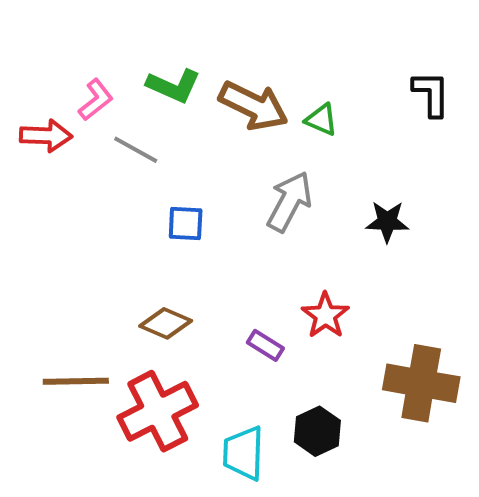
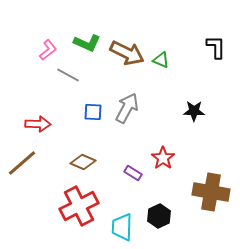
red arrow: (46, 136) -> (38, 124), moved
gray arrow: (289, 202) -> (127, 108), moved
brown line: (76, 381) -> (22, 163), moved, turned -40

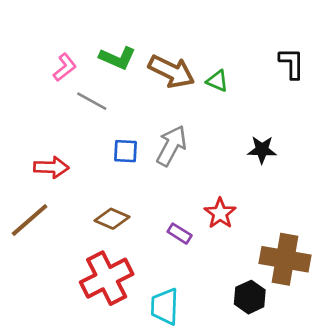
black hexagon: (159, 216) -> (250, 297), moved

